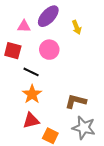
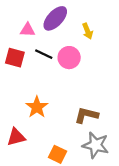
pink circle: (49, 50) -> (69, 58), moved
black line: (31, 72) -> (44, 54), moved
red triangle: (31, 121) -> (16, 137), moved

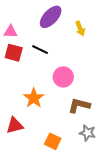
pink triangle: (28, 30) -> (11, 32), moved
pink circle: (69, 58) -> (63, 77), moved
gray star: (96, 145) -> (88, 133), size x0.7

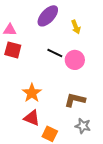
black line: (40, 50) -> (55, 53), moved
pink circle: (63, 77) -> (75, 60), moved
red triangle: (15, 125) -> (32, 118), moved, turned 36

